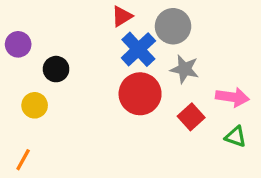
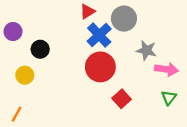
gray star: (185, 69) -> (146, 50), moved
red square: (191, 117) -> (122, 99), moved
green triangle: (236, 137) -> (169, 98), turned 49

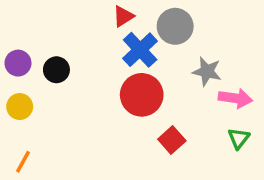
purple circle: (13, 32) -> (18, 63), moved
yellow circle: (25, 75) -> (20, 107), moved

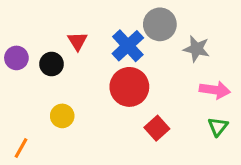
red triangle: (123, 16) -> (77, 41), moved, turned -30
gray star: (207, 71) -> (196, 49), moved
yellow circle: (20, 107) -> (62, 116), moved

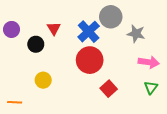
purple circle: (16, 58) -> (12, 29), moved
orange line: (21, 148) -> (15, 102), turned 64

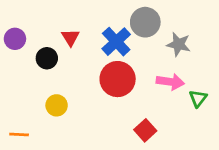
pink arrow: (149, 62) -> (170, 82), moved
green triangle: (151, 88) -> (198, 98), moved
red square: (109, 89) -> (145, 130), moved

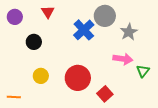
red triangle: (70, 37) -> (48, 12), moved
purple circle: (15, 39) -> (15, 17), moved
gray star: (179, 44) -> (129, 32), turned 30
red circle: (118, 79) -> (78, 78), moved

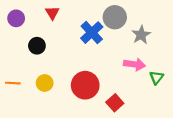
orange line: (14, 97) -> (13, 83), moved

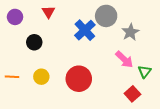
pink arrow: (135, 64) -> (124, 59), turned 36
red square: (115, 103) -> (132, 94), moved

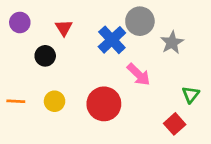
red triangle: (48, 12) -> (64, 28), moved
pink arrow: (124, 59) -> (139, 75), moved

